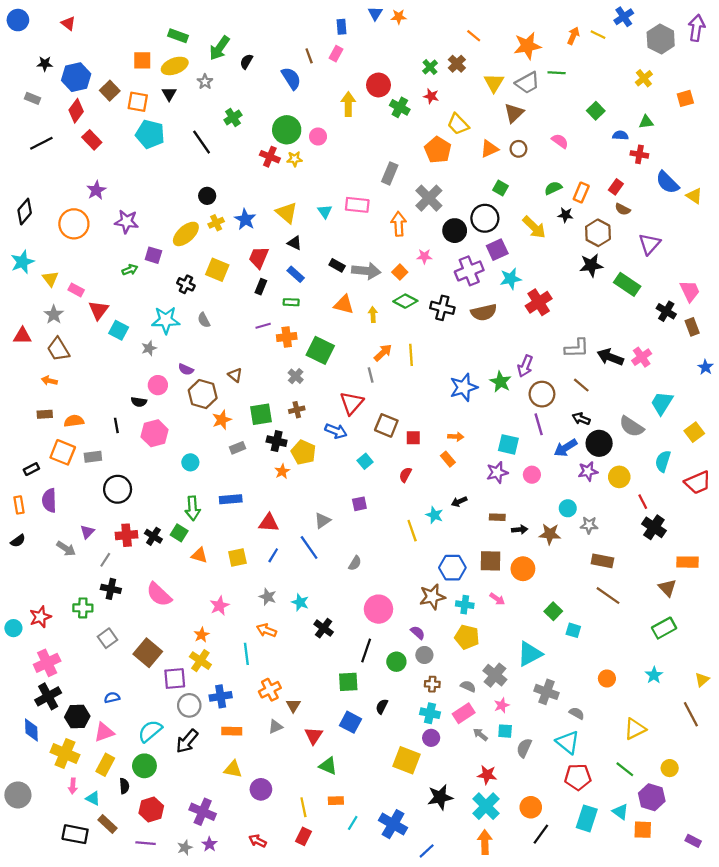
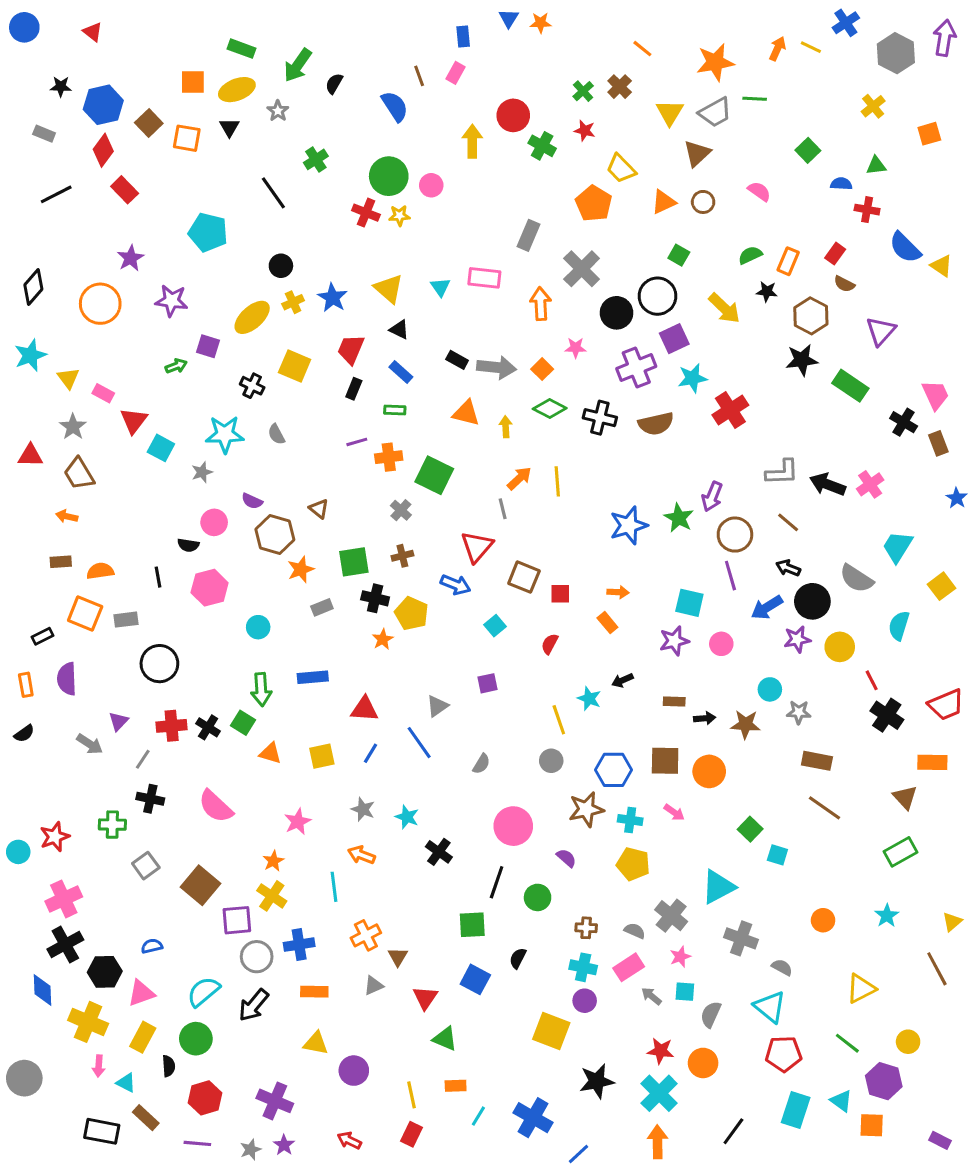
cyan pentagon: (150, 134) -> (208, 232), moved
red trapezoid: (698, 483) -> (946, 705), moved
gray circle: (424, 655) -> (551, 761), moved
orange circle: (531, 807) -> (703, 1063), moved

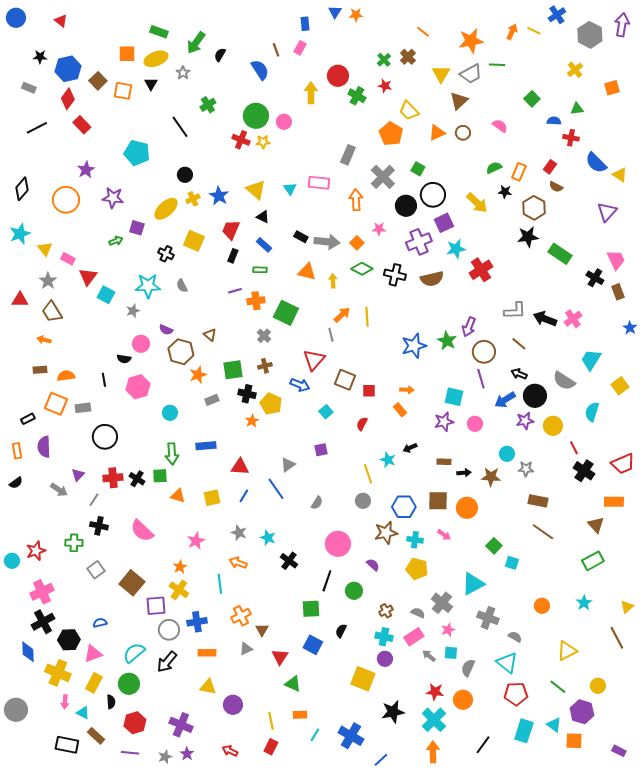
green square: (679, 255) -> (418, 169), moved
purple triangle: (881, 331) -> (607, 212), moved
green square: (243, 723) -> (160, 476), turned -35
brown cross: (586, 928) -> (386, 611), turned -32

